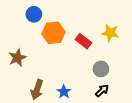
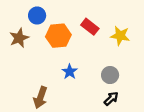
red rectangle: (83, 41) -> (90, 27), moved
brown star: (17, 58) -> (19, 38), moved
blue star: (64, 92) -> (70, 72), moved

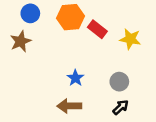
blue circle: (37, 15) -> (30, 13), moved
orange hexagon: (58, 36) -> (71, 17), moved
brown arrow: (40, 97) -> (69, 106), moved, turned 70

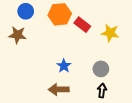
brown star: (21, 41) -> (17, 35), turned 30
black arrow: (121, 107) -> (102, 91), turned -40

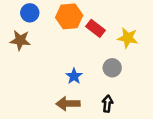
gray circle: (101, 69) -> (112, 68), moved
black arrow: (102, 91) -> (107, 104), moved

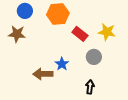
red rectangle: (95, 28) -> (80, 34), moved
brown arrow: (68, 104) -> (43, 74), moved

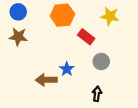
blue circle: (25, 11) -> (18, 12), moved
yellow star: (107, 32) -> (110, 16), moved

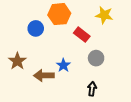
blue circle: (18, 12) -> (36, 28), moved
brown star: (18, 37) -> (17, 61), moved, turned 30

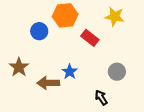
gray circle: (96, 58) -> (117, 72), moved
black arrow: (92, 89) -> (101, 98), turned -40

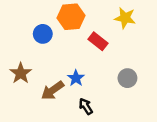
brown arrow: (48, 83) -> (53, 90), turned -35
black arrow: (101, 98) -> (86, 106), moved

